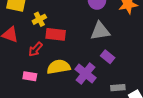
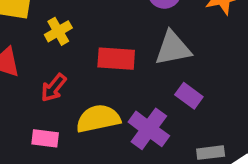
red rectangle: (56, 34) -> (116, 59), moved

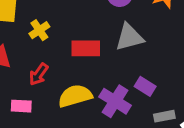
purple rectangle: (189, 96) -> (145, 86), moved
pink rectangle: (45, 138) -> (21, 106), moved

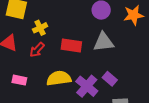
red arrow: (39, 74) -> (37, 50), moved

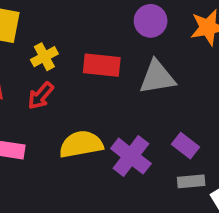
red rectangle: (71, 46) -> (102, 65), moved
purple rectangle: (110, 79) -> (185, 146), moved

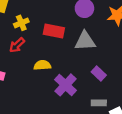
yellow semicircle: (81, 144) -> (42, 65), moved, size x0.7
purple rectangle: (185, 146) -> (99, 74), moved

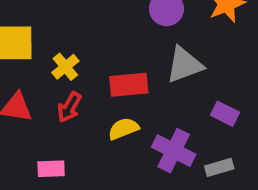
red rectangle: (54, 31) -> (129, 85), moved
gray rectangle: (99, 103) -> (219, 167), moved

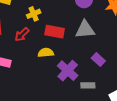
yellow cross: (65, 67) -> (34, 14), moved

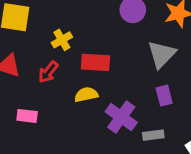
gray triangle: (85, 30) -> (162, 54), moved, turned -35
purple rectangle: (98, 60) -> (164, 96), turned 40

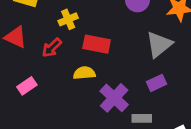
purple rectangle: (164, 96) -> (156, 83), turned 72
pink rectangle: (27, 116) -> (27, 86), turned -48

